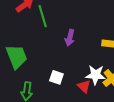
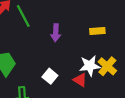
white square: (56, 77) -> (50, 76), turned 32

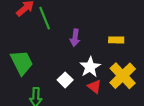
white star: (90, 66) -> (90, 67), moved, turned -30
yellow cross: (107, 66) -> (123, 76), size x1.4

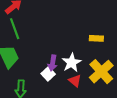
green line: (45, 18) -> (15, 29), moved
purple arrow: (75, 38) -> (53, 63), moved

